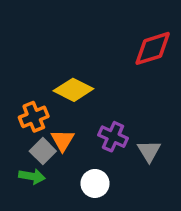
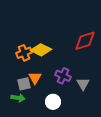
red diamond: (153, 48) -> (85, 41), moved
orange cross: (34, 117) -> (24, 53), moved
gray square: (43, 151) -> (24, 84), turned 32

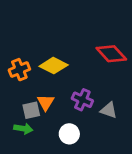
red diamond: (85, 41) -> (111, 54), turned 65
orange cross: (24, 53) -> (19, 70), moved
gray triangle: (83, 84) -> (109, 110), turned -40

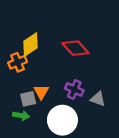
red diamond: (111, 54) -> (75, 48), moved
yellow diamond: (54, 66) -> (31, 45), moved, turned -60
white circle: (69, 134) -> (62, 120), size x1.6

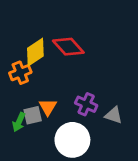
red diamond: (75, 48) -> (68, 47), moved
green arrow: (21, 115) -> (19, 122), moved, turned 105

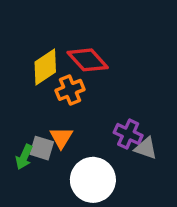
orange cross: (20, 73) -> (70, 90), moved
purple cross: (86, 104) -> (128, 134), moved
gray square: (33, 115) -> (42, 148), turned 30

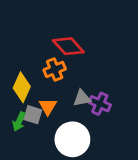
yellow diamond: (45, 67) -> (22, 87), moved, turned -32
gray triangle: (146, 148) -> (82, 98), moved, turned -30

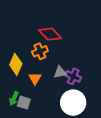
gray square: (33, 115) -> (24, 103), moved
green arrow: (19, 121) -> (14, 99), moved
white circle: (72, 139) -> (73, 103), moved

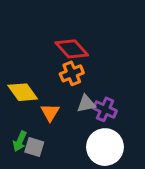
orange cross: (40, 51) -> (72, 73), moved
yellow diamond: (16, 64) -> (23, 92), turned -60

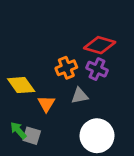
red diamond: (72, 49) -> (100, 45), moved, turned -32
purple cross: (105, 109) -> (97, 69), moved
green arrow: (20, 141) -> (18, 130), turned 114

